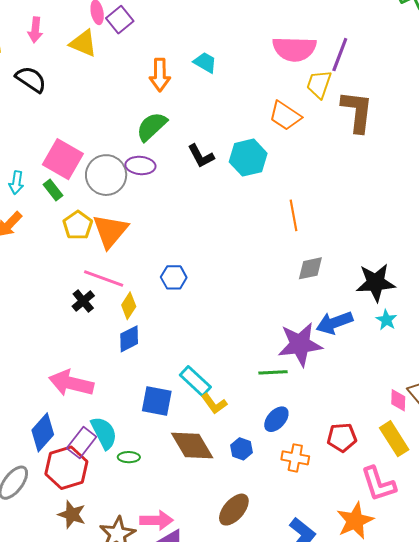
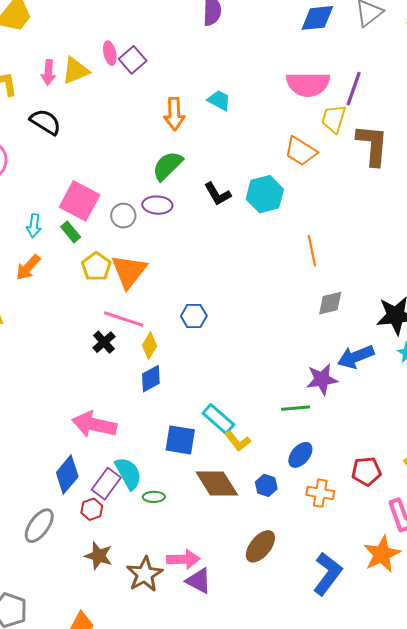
yellow triangle: (83, 43) -> (75, 71), moved, turned -44
gray circle: (106, 175) -> (123, 216), size x0.6
purple star: (300, 344) -> (322, 379), size x0.7
red hexagon: (66, 468) -> (92, 509), size x0.5

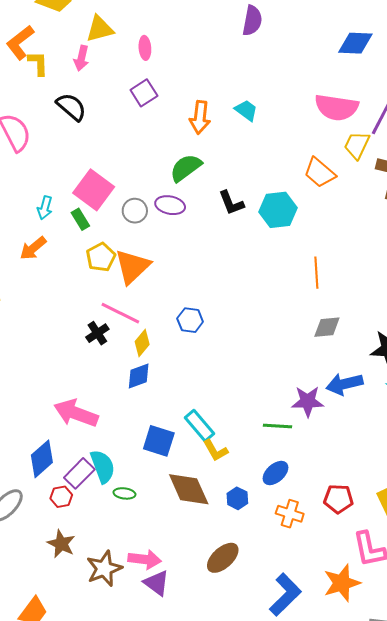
purple square: (133, 60) -> (144, 93), moved
yellow triangle: (75, 71) -> (100, 29), moved

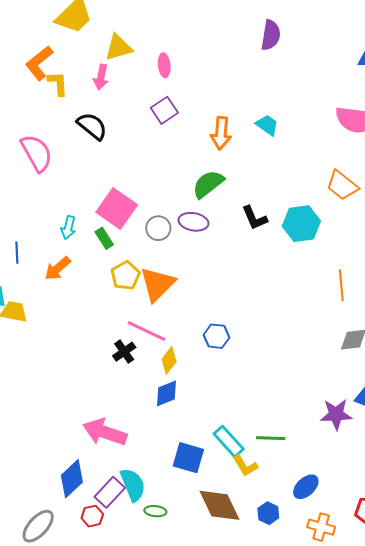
green line: (278, 426) -> (271, 438), moved

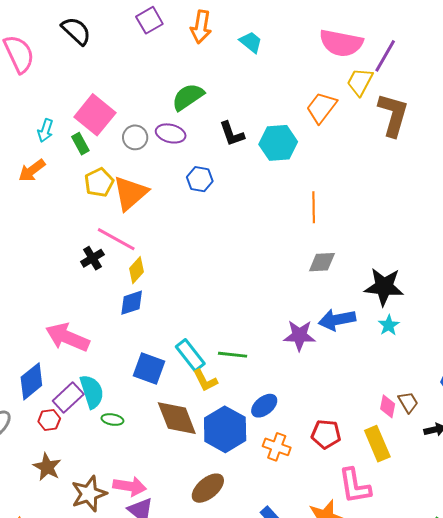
orange arrow: (221, 133) -> (201, 27), moved
orange trapezoid: (342, 185) -> (321, 108), turned 84
blue hexagon: (216, 336) -> (200, 179), moved
blue hexagon: (268, 513) -> (225, 429), size x2.0

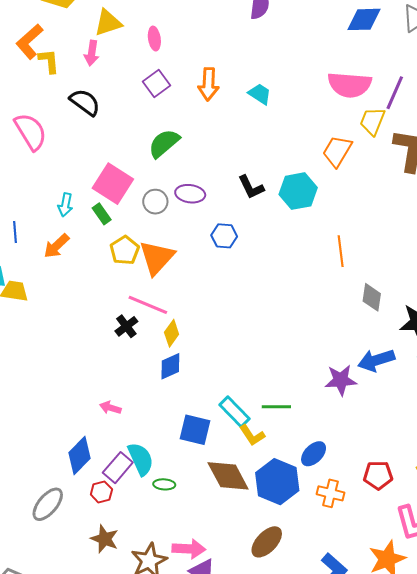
green semicircle: (188, 97) -> (164, 143), moved
gray diamond: (322, 262) -> (372, 297), moved, turned -72
pink arrow: (67, 337) -> (110, 408), size x0.5

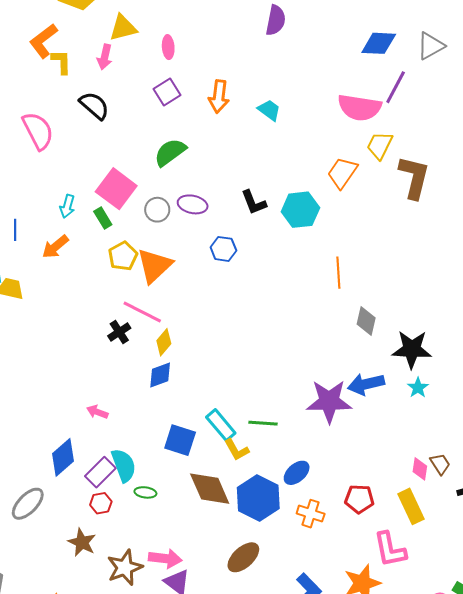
purple line: (395, 93) -> (396, 87), moved
purple star: (341, 380) -> (329, 401), size x1.4
red hexagon: (101, 492) -> (101, 503), moved

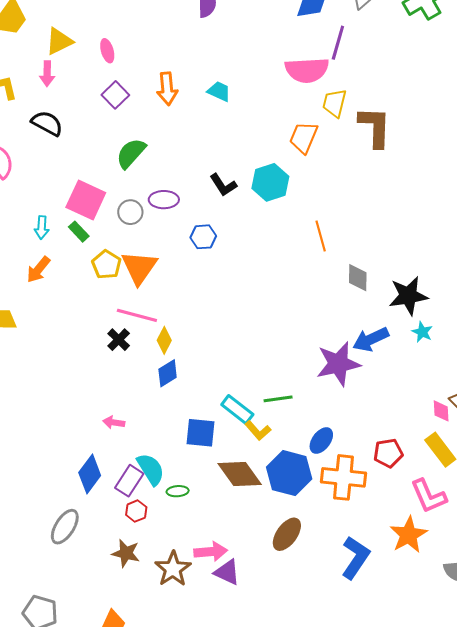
orange cross: (311, 514) -> (344, 477), size x1.6

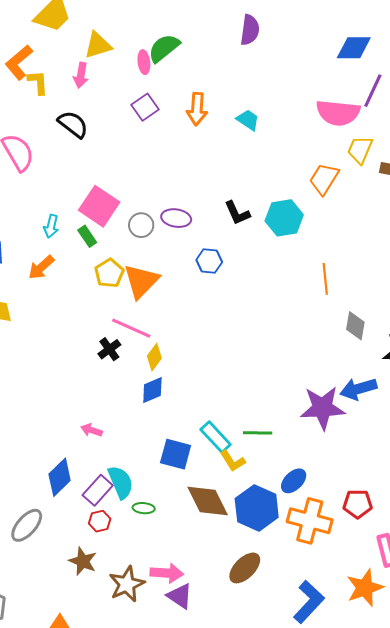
green semicircle: (131, 153) -> (164, 48), moved

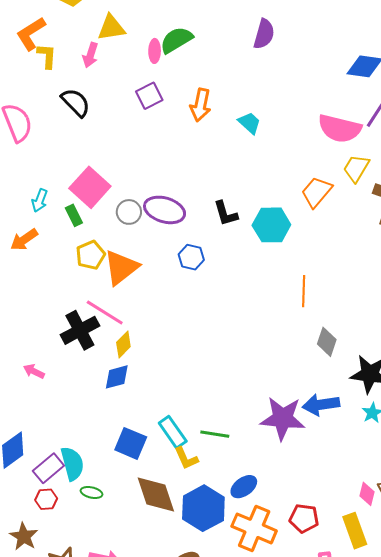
purple ellipse: (176, 218) -> (165, 210), size x1.4
black cross: (109, 349) -> (80, 330), size x1.6
pink arrow: (92, 430) -> (34, 371), moved

